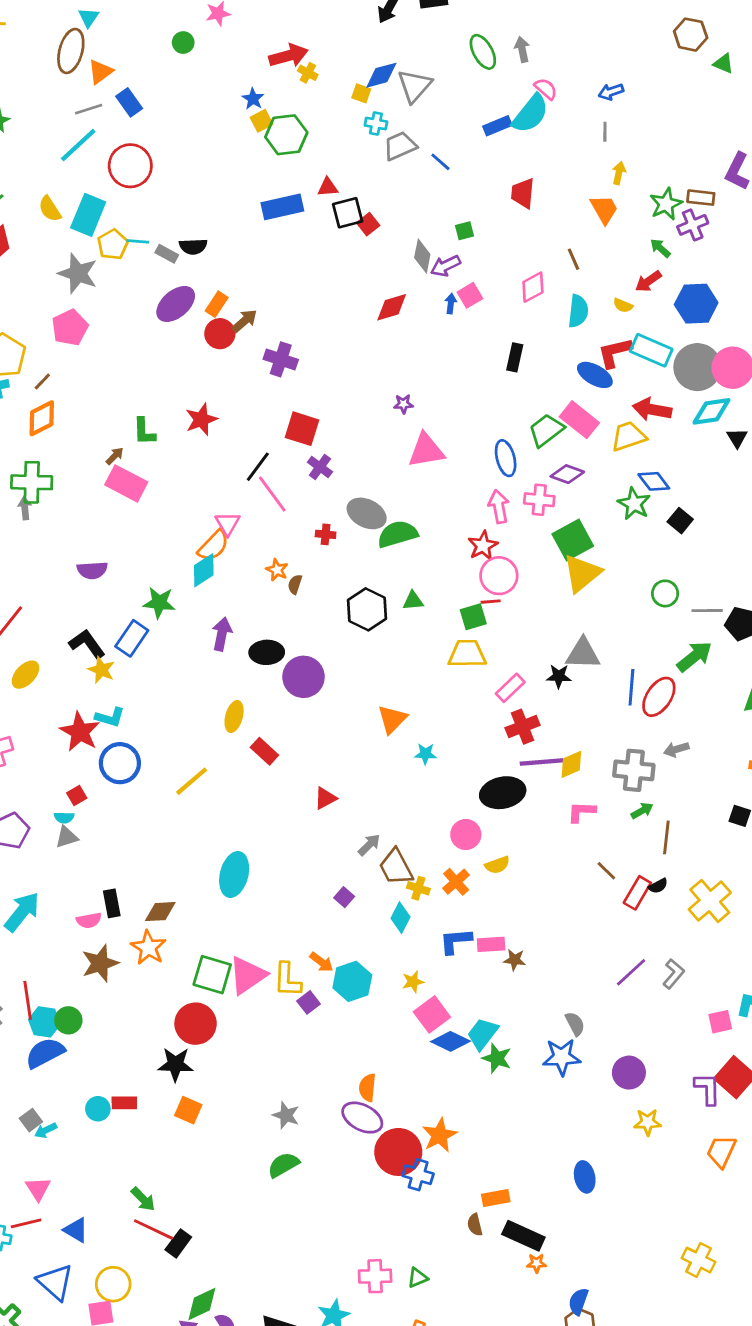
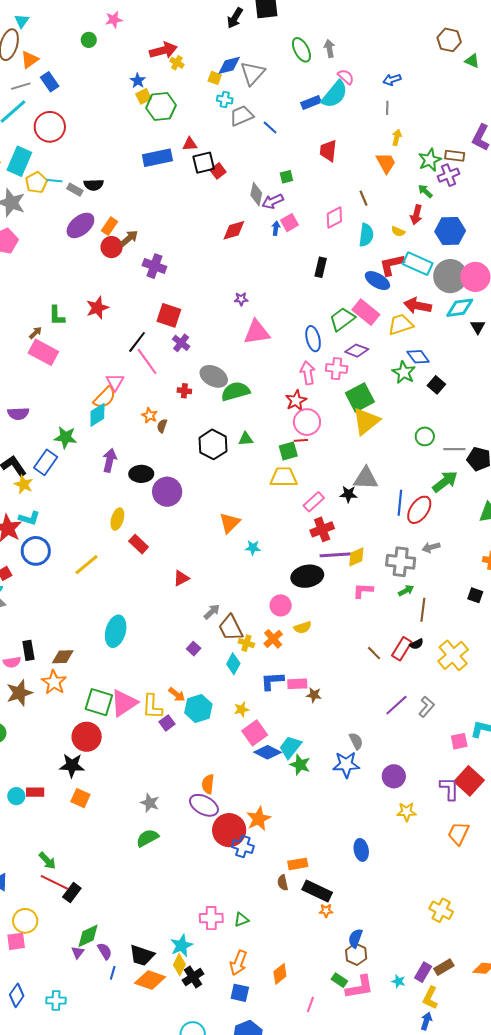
red arrow: (648, 281) -> (416, 215), turned -42
brown line: (606, 871) -> (374, 653), moved

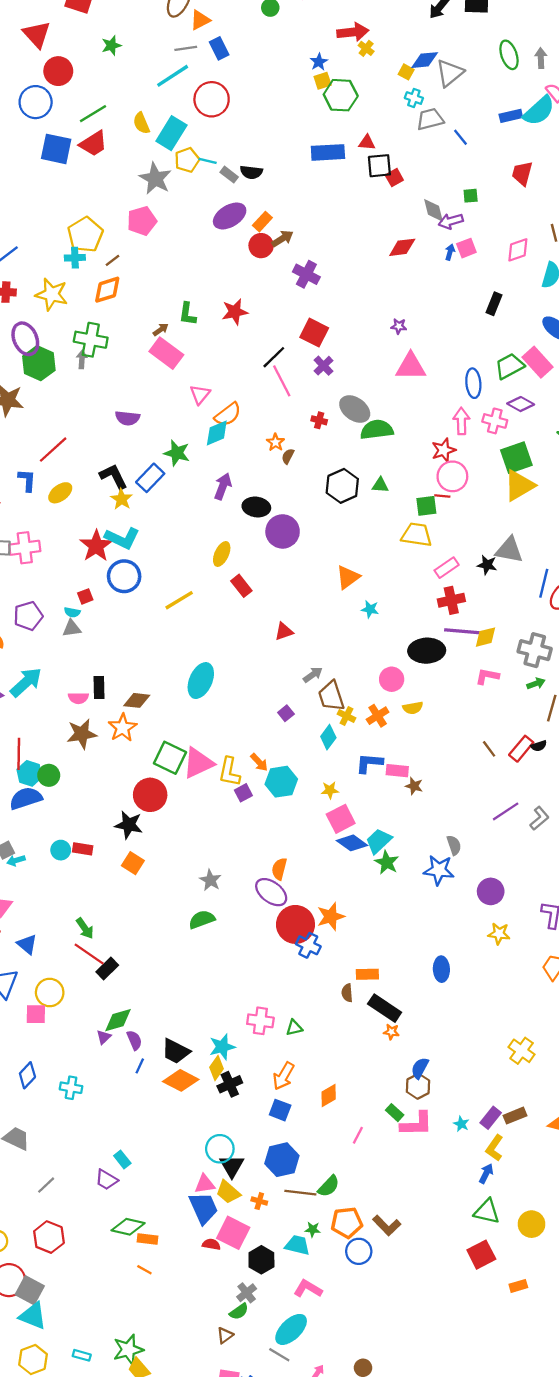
gray diamond: (256, 194) -> (433, 210), turned -35
pink triangle: (115, 382) -> (200, 394), moved
cyan L-shape: (29, 518) -> (122, 538), size x1.4

